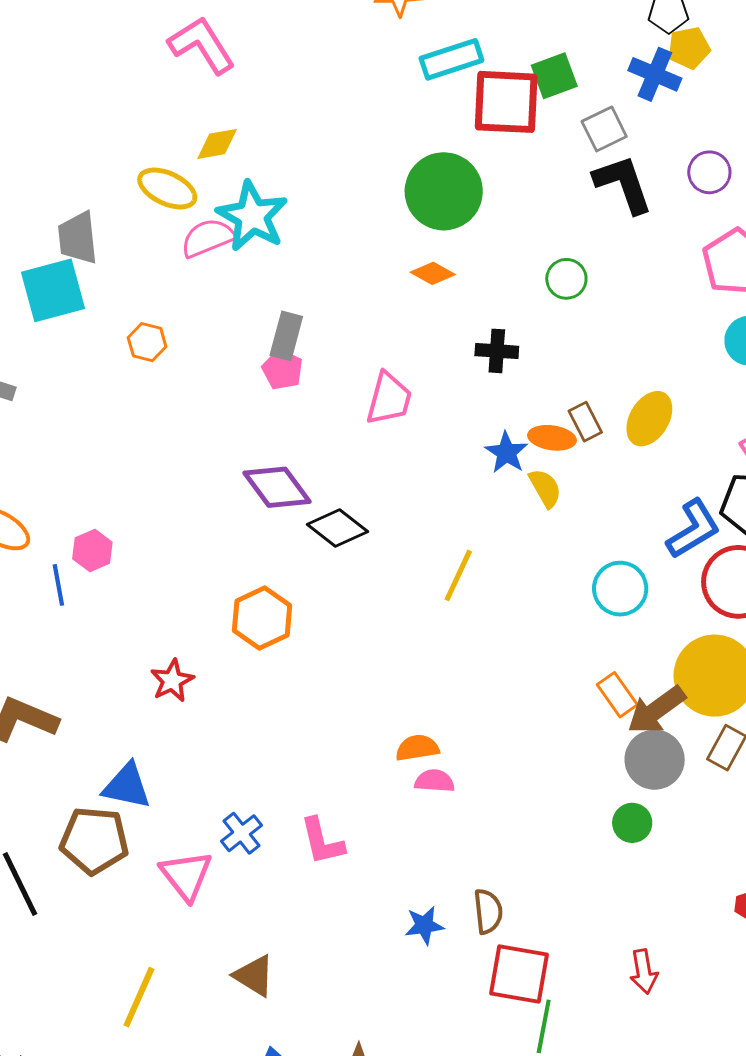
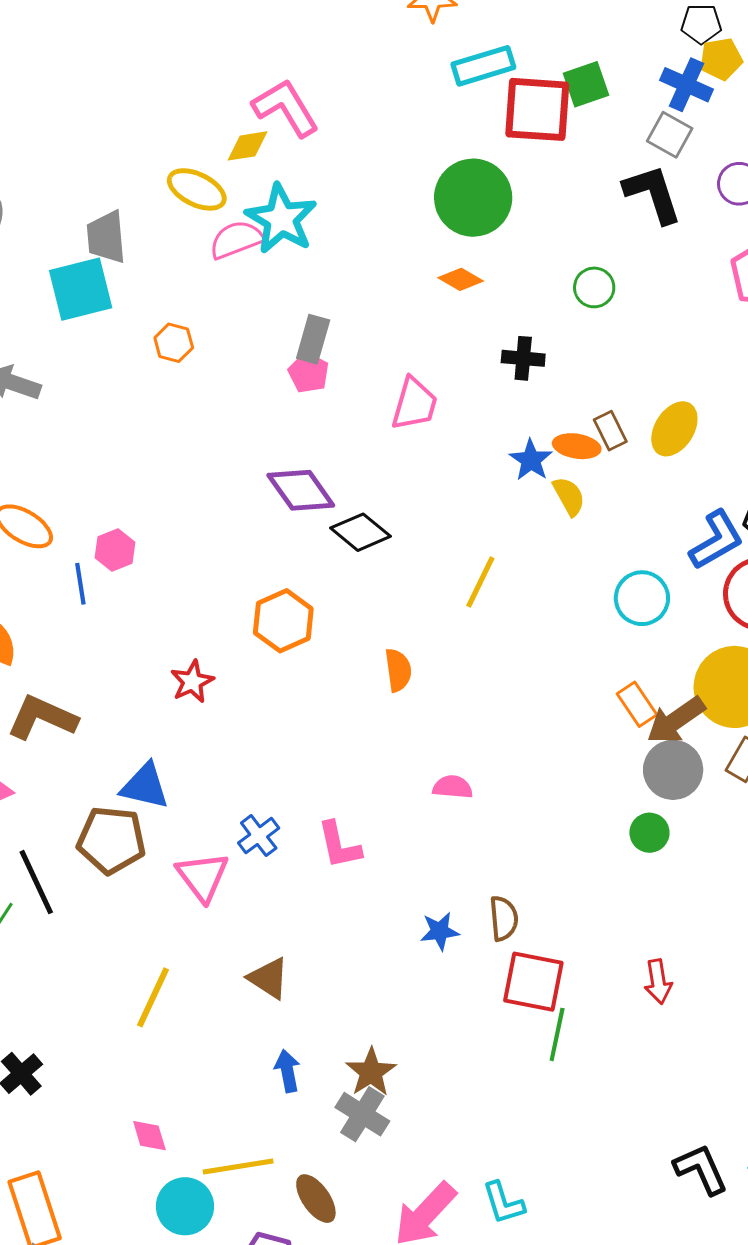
pink L-shape: (202, 45) -> (286, 108), moved
gray square: (604, 129) -> (670, 135), moved, turned -36
orange semicircle: (417, 748) -> (398, 670), moved, turned 90

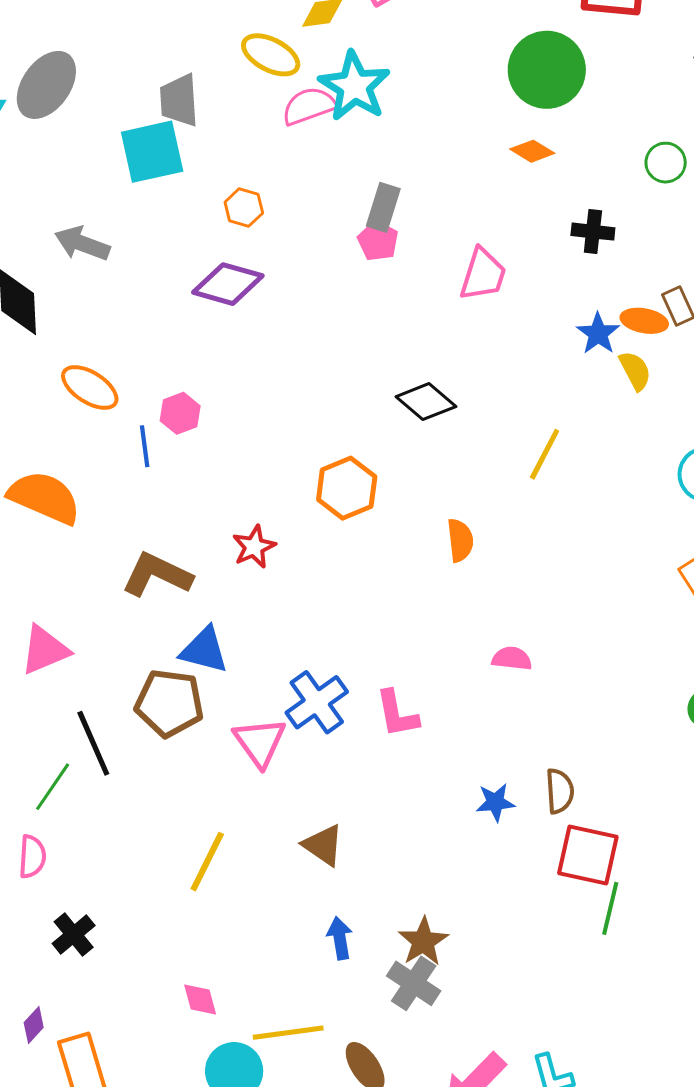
purple diamond: (301, 490) -> (228, 284), moved, turned -40
brown L-shape: (42, 718) -> (157, 575), moved
blue cross: (259, 836) -> (317, 702), size x1.5

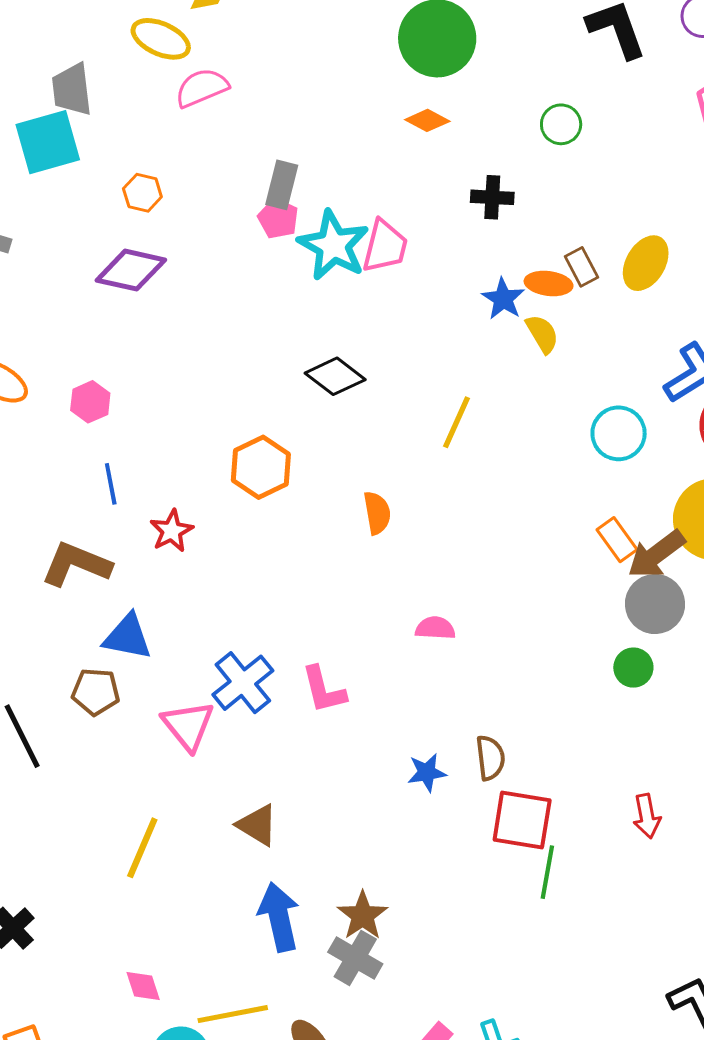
cyan star: (354, 86) -> (333, 245), moved
blue line: (145, 446) -> (111, 484), moved
brown pentagon: (169, 703) -> (96, 692), size x0.7
blue arrow: (340, 938) -> (279, 917), size x1.6

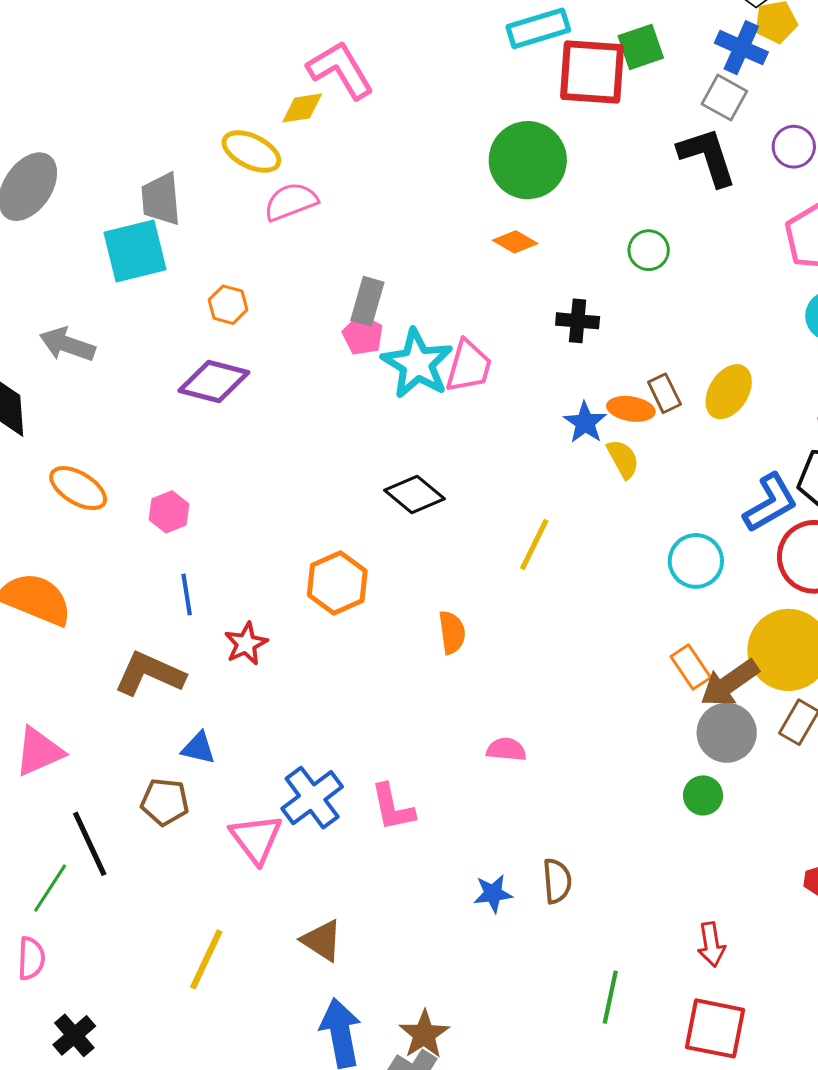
blue triangle: (128, 637) -> (198, 748), size x0.7
red square: (522, 820) -> (715, 1028), moved

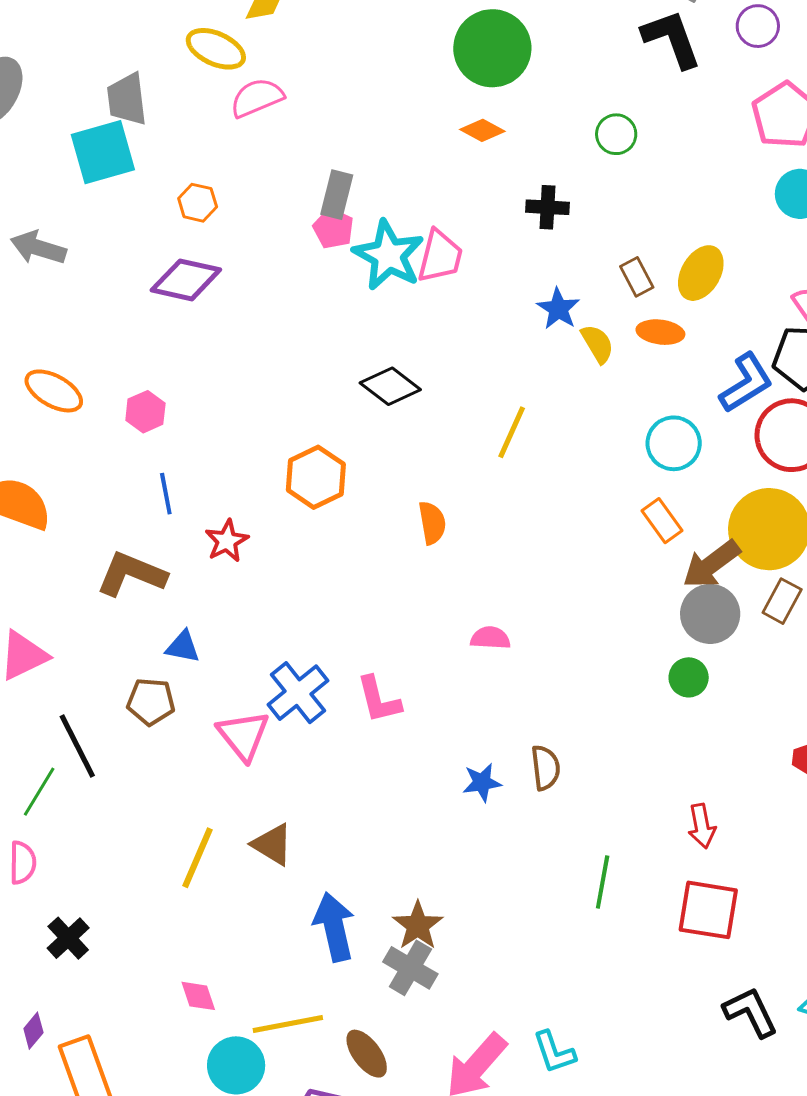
orange ellipse: (631, 409) -> (660, 332), moved
orange rectangle: (691, 667) -> (662, 521), moved
brown triangle: (322, 940) -> (272, 844), moved

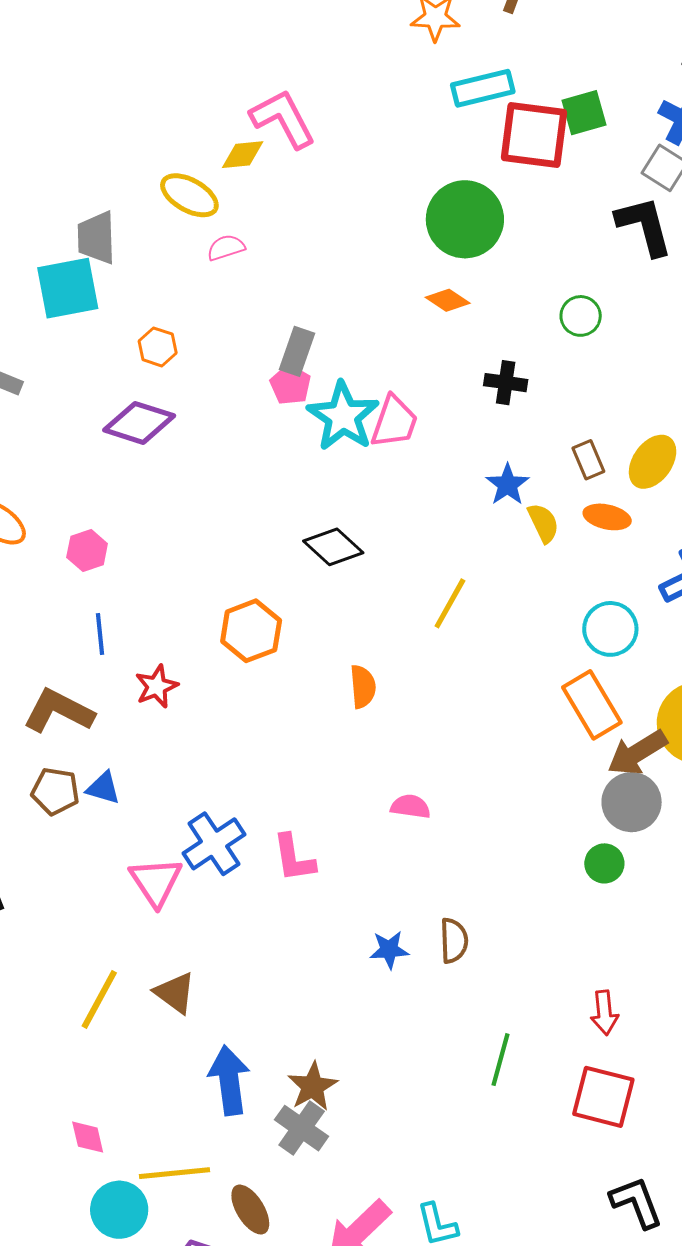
pink semicircle: (257, 98) -> (226, 248), size x0.7
orange rectangle: (662, 521) -> (592, 705), size x1.5
brown pentagon: (151, 702) -> (55, 791), moved

